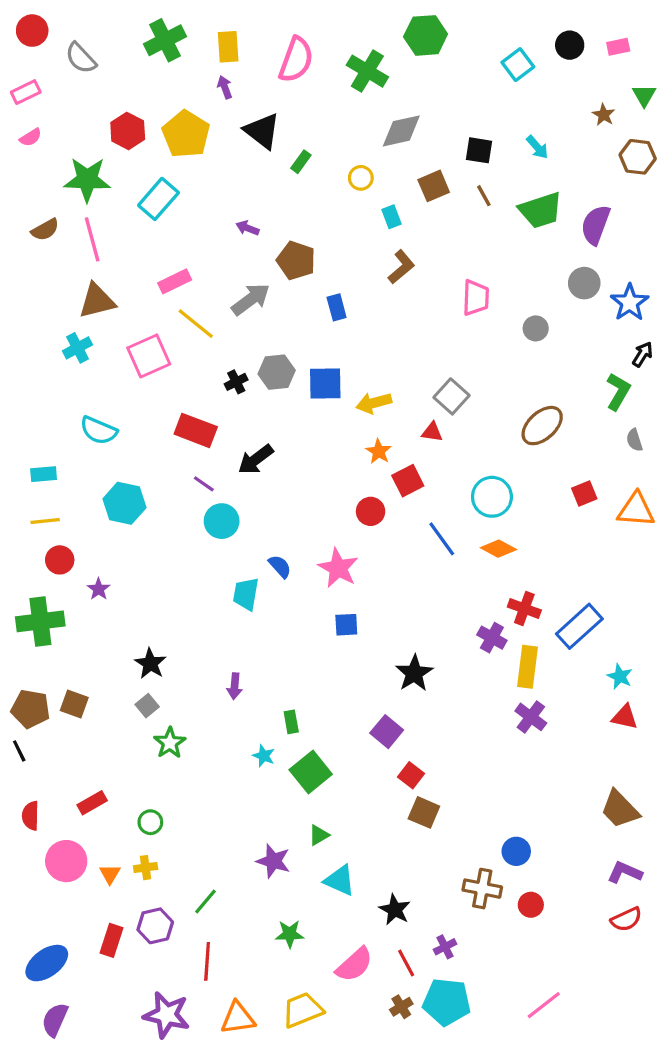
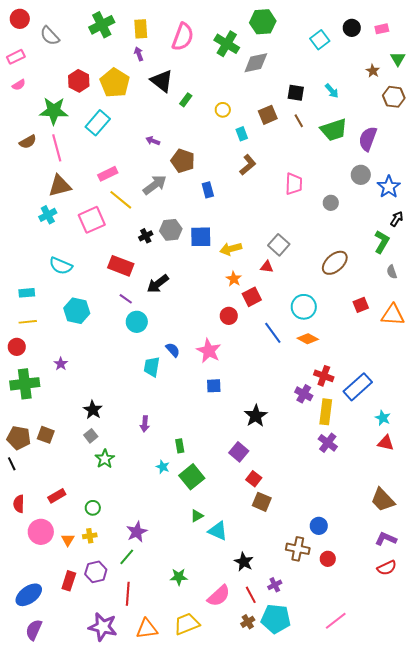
gray diamond: (401, 131) -> (256, 63), moved
red circle: (60, 560) -> (17, 347), moved
purple star: (273, 861) -> (137, 532), moved, turned 30
cyan triangle: (340, 880) -> (218, 531), moved

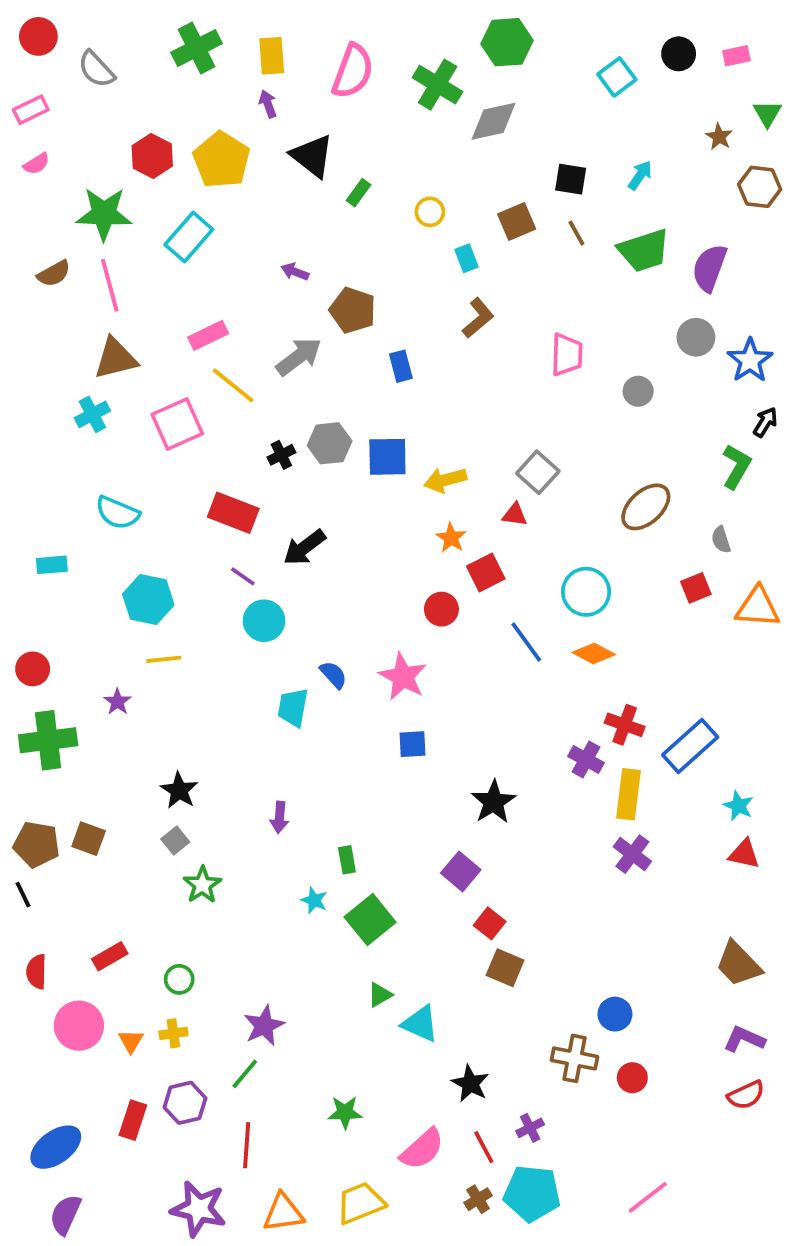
cyan arrow: (332, 91) -> (640, 175), turned -105
gray semicircle: (392, 272) -> (721, 540), moved
yellow line: (28, 322) -> (164, 659), moved

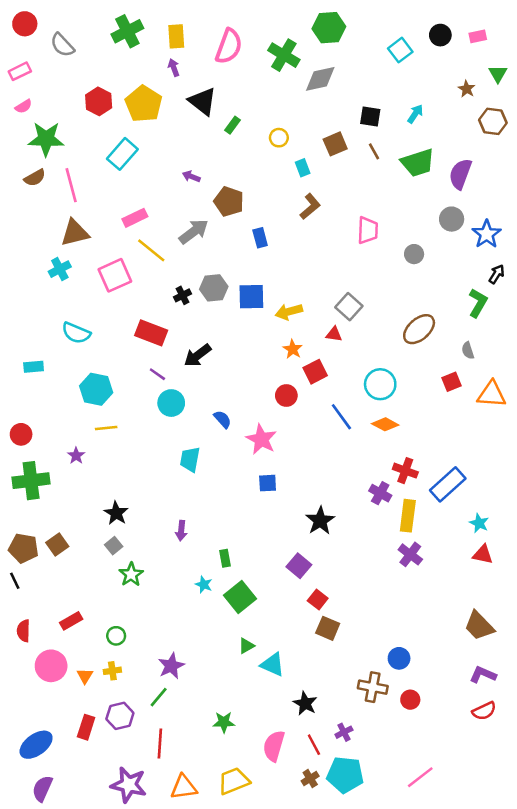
green star: (104, 214) -> (46, 139), moved
blue semicircle: (333, 675) -> (223, 419), moved
brown square: (89, 839) -> (57, 544), turned 35
pink semicircle: (422, 1149) -> (274, 746), turned 148

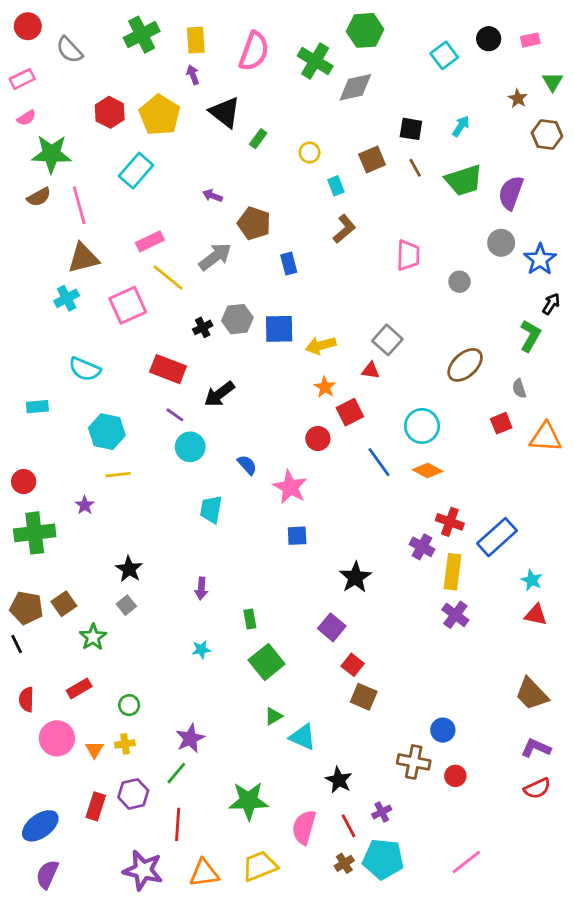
green star: (131, 574) -> (93, 637), moved
cyan star: (204, 584) -> (201, 650), moved, turned -30
green star: (224, 722) -> (248, 801), size x1.6

